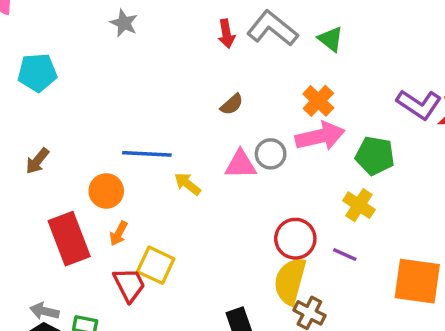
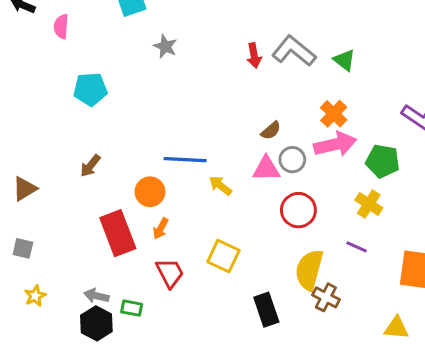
brown semicircle: (232, 104) -> (271, 131), moved
red circle: (295, 239) -> (298, 210), moved
yellow square: (156, 265) -> (223, 256), moved

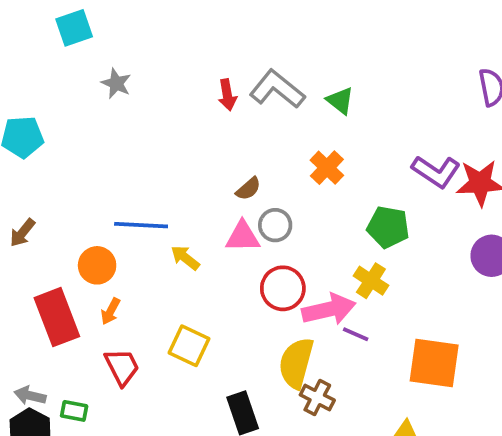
pink arrow: (335, 144) -> (329, 309), moved

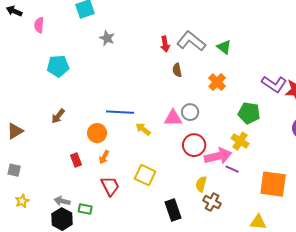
brown semicircle: (248, 189) -> (177, 70), moved, turned 120
red rectangle: (57, 317) -> (76, 160), size x0.5
yellow semicircle: (296, 363) -> (201, 184), size x0.6

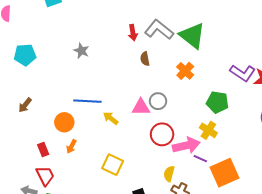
gray star: (107, 38) -> (81, 51), moved
green triangle: (224, 47) -> (192, 36), size x1.8
orange square: (273, 184) -> (224, 173), moved, turned -32
red trapezoid: (110, 186) -> (45, 176), moved

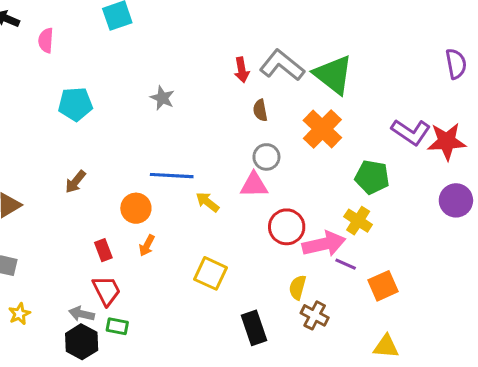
orange cross: (185, 71) -> (322, 129), size x1.4
gray circle: (158, 101) -> (266, 157), moved
orange square: (224, 173) -> (383, 286), size x0.7

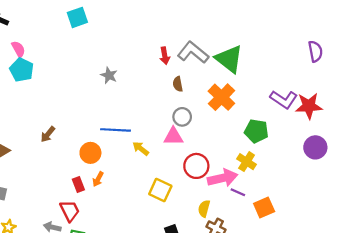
pink semicircle: (46, 40) -> (18, 49), moved, turned 147
cyan pentagon: (75, 104) -> (22, 70), moved, turned 30
red rectangle: (103, 250) -> (78, 185), moved
yellow square: (211, 273) -> (160, 190), moved

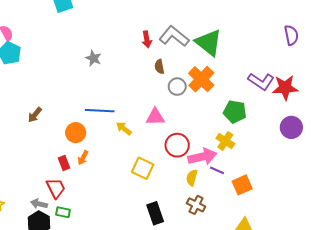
gray circle: (182, 117) -> (177, 87), moved
yellow semicircle: (204, 209) -> (192, 178), moved

